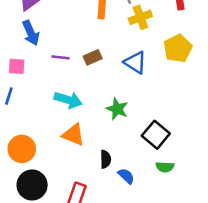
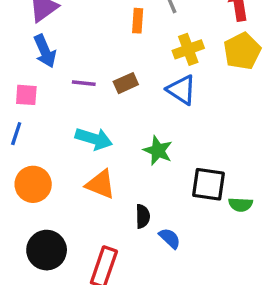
yellow cross: (140, 17) -> (188, 49), moved
yellow pentagon: (178, 48) -> (242, 51), moved
black square: (156, 135) -> (208, 184), turned -32
orange circle: (22, 149) -> (33, 184), moved
green semicircle: (165, 167) -> (241, 205), moved

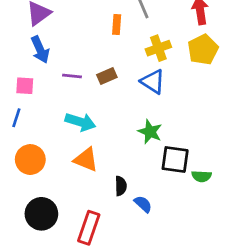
green star: (158, 151) -> (150, 132), moved

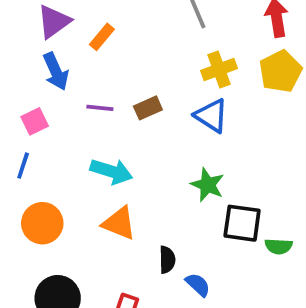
orange rectangle: (117, 24) -> (102, 37), moved, turned 36
pink square: (25, 86) -> (35, 121), turned -30

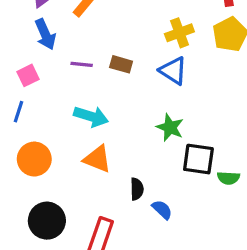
brown rectangle: (148, 108) -> (121, 64), turned 40

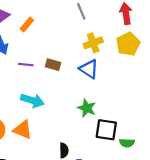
orange triangle: (97, 159) -> (23, 130), moved

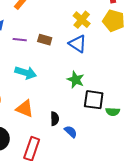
yellow cross: (93, 43) -> (82, 20), turned -30
yellow pentagon: (128, 44) -> (114, 21), turned -30
orange triangle: (23, 130) -> (25, 109), moved

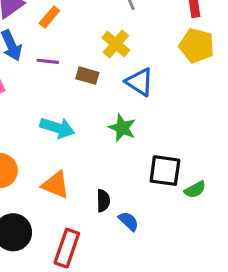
yellow cross: (82, 20) -> (116, 44), moved
purple line: (20, 40) -> (48, 61), moved
green star: (76, 80) -> (122, 128), moved
green semicircle: (113, 112) -> (195, 190), turned -32

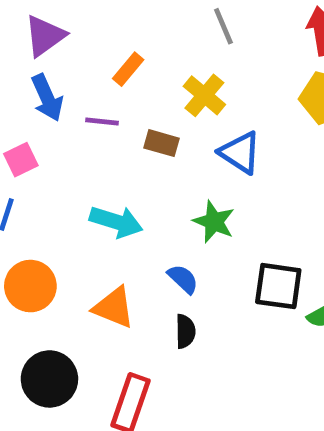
orange rectangle: (49, 17) -> (128, 69), moved
blue semicircle: (129, 221) -> (183, 279), moved

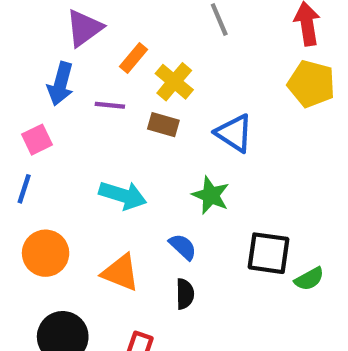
purple triangle: (45, 36) -> (84, 28), moved
yellow cross: (204, 95) -> (174, 82), moved
blue arrow: (47, 98) -> (61, 84), turned 39

